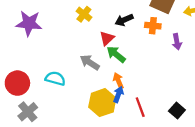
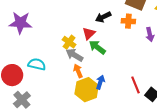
yellow cross: (84, 14) -> (69, 42), moved
cyan semicircle: (55, 78) -> (37, 64), moved
orange arrow: (118, 81) -> (78, 71), moved
red line: (140, 107) -> (136, 85), moved

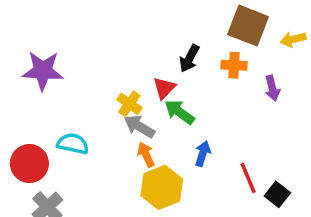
black arrow: (103, 17) -> (189, 58), turned -35
blue arrow: (100, 82) -> (203, 154), moved

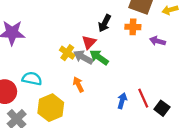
purple arrow: (272, 88) -> (157, 41), turned 120
gray arrow: (139, 126) -> (83, 57), moved
blue arrow: (203, 154) -> (122, 101), moved
yellow hexagon: (162, 187) -> (51, 108), moved

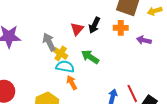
red triangle: (89, 42) -> (77, 29), moved
gray arrow: (83, 57) -> (49, 42), moved, turned 36
cyan semicircle: (32, 79) -> (65, 67), moved

